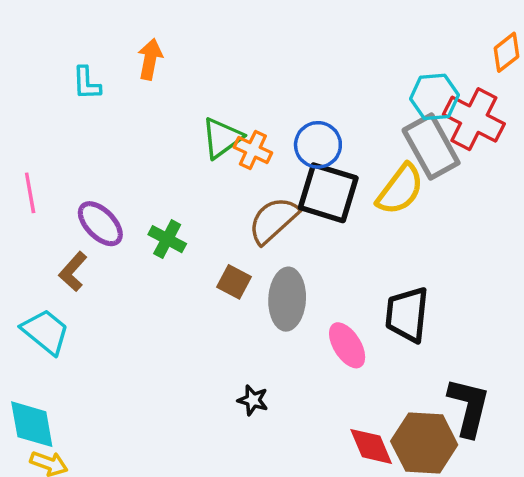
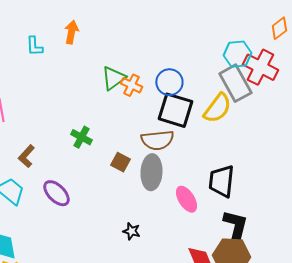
brown semicircle: (273, 220) -> (157, 140), moved, turned -144
purple ellipse: (100, 224) -> (56, 193), moved
black L-shape: (469, 407) -> (235, 227), moved

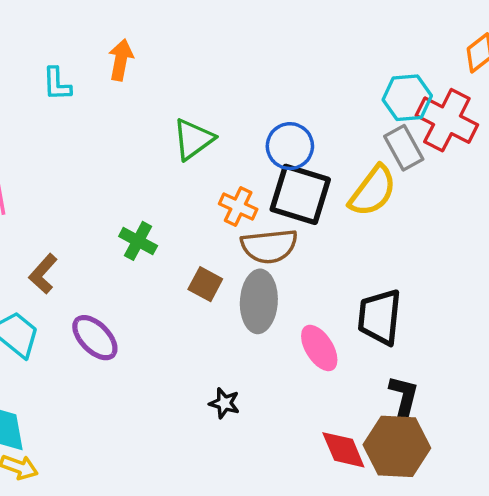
gray rectangle: (235, 83) -> (404, 148), size x0.7
orange cross: (131, 85) -> (238, 206), moved
black L-shape: (235, 227) -> (404, 396), size x0.7

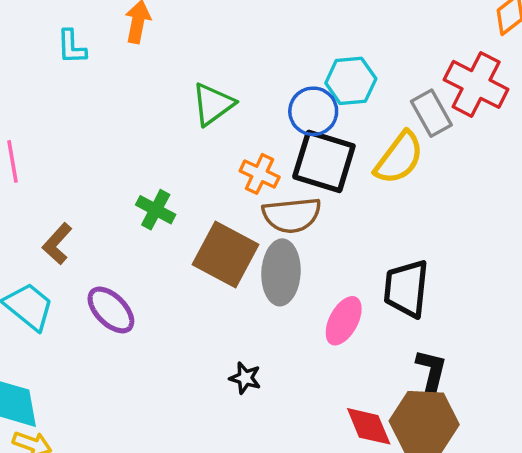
cyan hexagon: (407, 98) -> (351, 81), moved
brown square: (205, 284) -> (226, 254), size x1.8
pink ellipse: (319, 348) -> (344, 321), turned 60

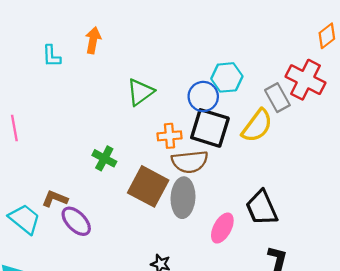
orange cross: (260, 174) -> (170, 136), turned -30
brown L-shape: (57, 244) -> (55, 199), moved, turned 70
black trapezoid: (406, 289) -> (262, 208), turned -30

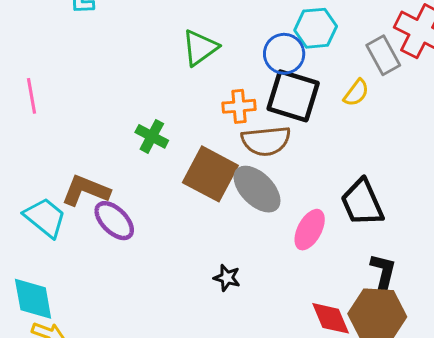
yellow semicircle: (257, 126) -> (356, 93), size x0.6
gray ellipse: (183, 198) -> (257, 189), turned -48
brown L-shape: (55, 199) -> (86, 191), size x1.4

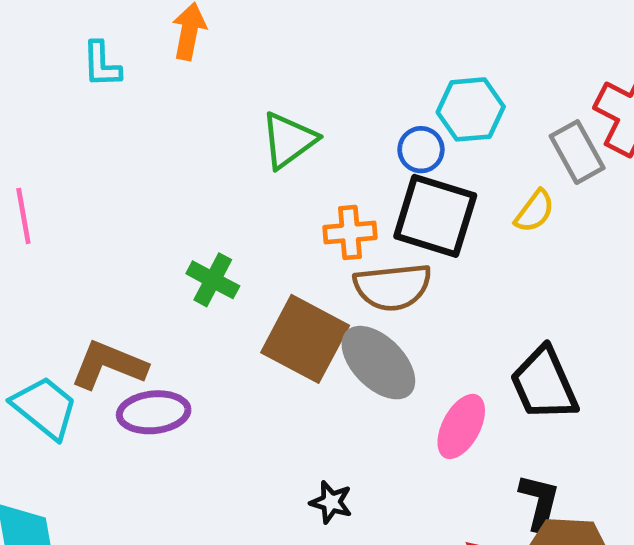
blue circle: (284, 54) -> (421, 150), size x0.7
purple ellipse: (114, 221) -> (154, 412), turned -51
black L-shape: (383, 272) -> (539, 502), moved

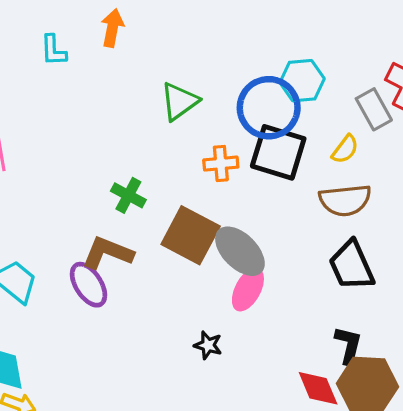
blue circle: (421, 150) -> (269, 108), size x2.0
brown semicircle: (393, 287) -> (345, 200), moved
brown L-shape: (109, 365) -> (108, 253), moved
purple ellipse: (154, 412) -> (88, 285), turned 63
pink ellipse: (461, 426) -> (248, 289), moved

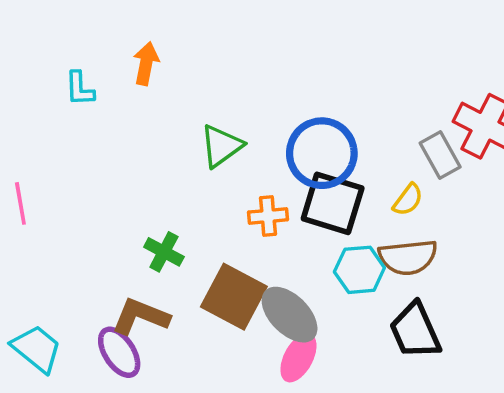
cyan hexagon: (302, 81) -> (359, 270), moved

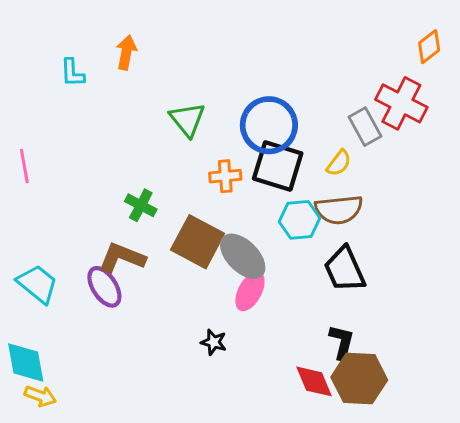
green triangle: (221, 146) -> (187, 119), turned -33

